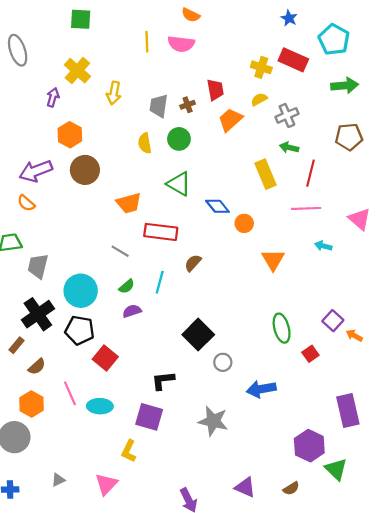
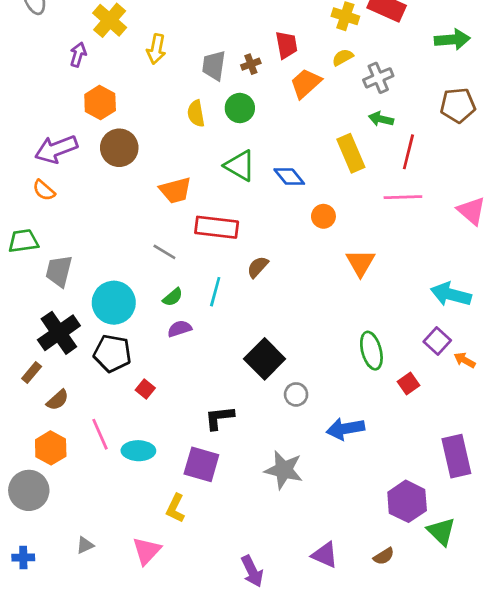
blue diamond: (217, 206) -> (289, 177), moved
cyan arrow: (323, 246) -> (451, 294), moved, size x1.8
red square: (105, 358) -> (145, 389), size x0.6

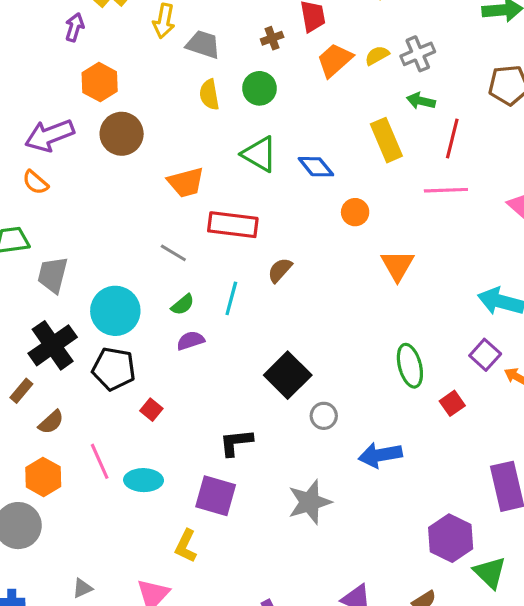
yellow semicircle: (343, 57) -> (377, 55), moved
gray trapezoid: (214, 66) -> (203, 44), moved, turned 100
gray star: (284, 470) -> (310, 502), turned -30

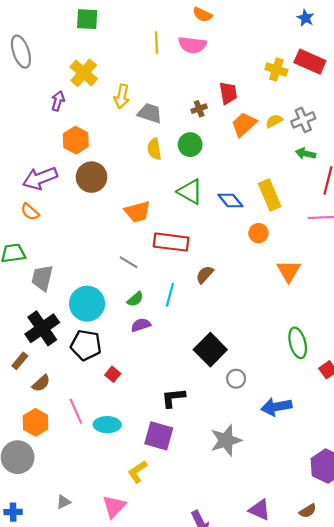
yellow rectangle: (386, 140) -> (270, 195), moved
yellow L-shape: (186, 546) -> (137, 472), turned 30

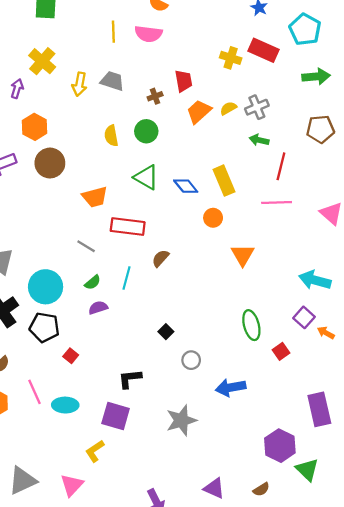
gray trapezoid: (150, 113) -> (112, 81), moved
black square: (210, 350) -> (166, 332), size x0.5
gray triangle: (64, 502) -> (23, 481), size x2.0

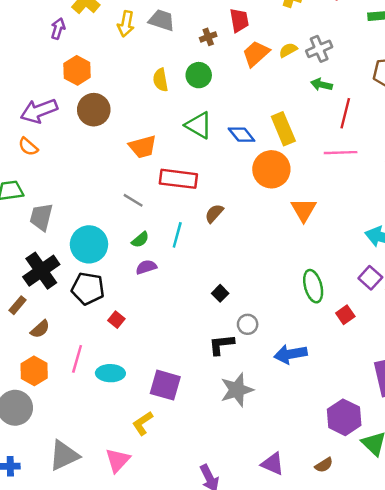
orange circle: (213, 218) -> (271, 169), size x1.8
black L-shape: (130, 379) -> (221, 345), moved
pink line: (35, 392) -> (77, 359), turned 40

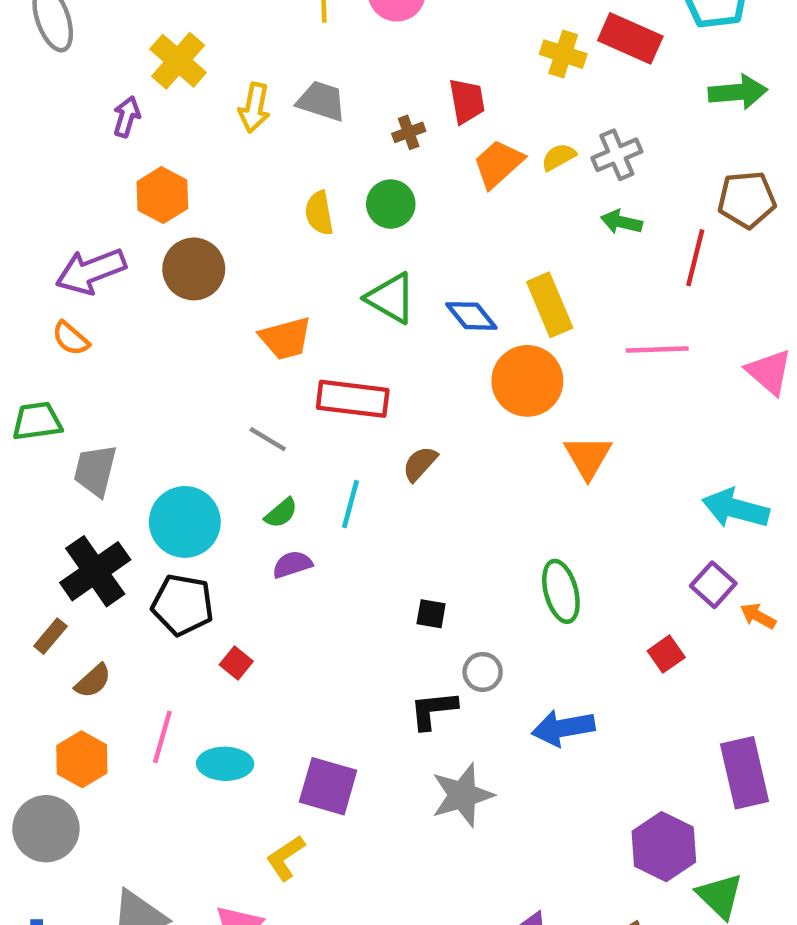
red line: (345, 113) -> (695, 258), moved
green ellipse: (313, 286) -> (561, 591), moved
black square: (220, 293) -> (431, 614), turned -35

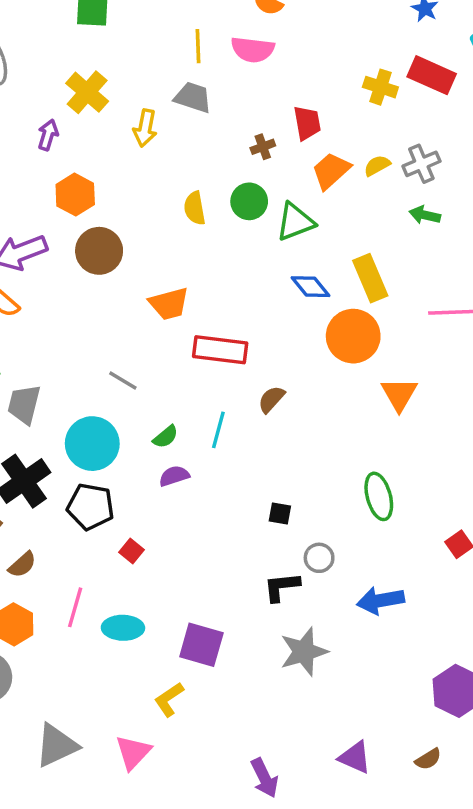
gray trapezoid: (321, 101) -> (193, 97), moved
green triangle: (391, 298) -> (295, 222), moved, turned -51
gray line: (268, 439) -> (123, 380), moved

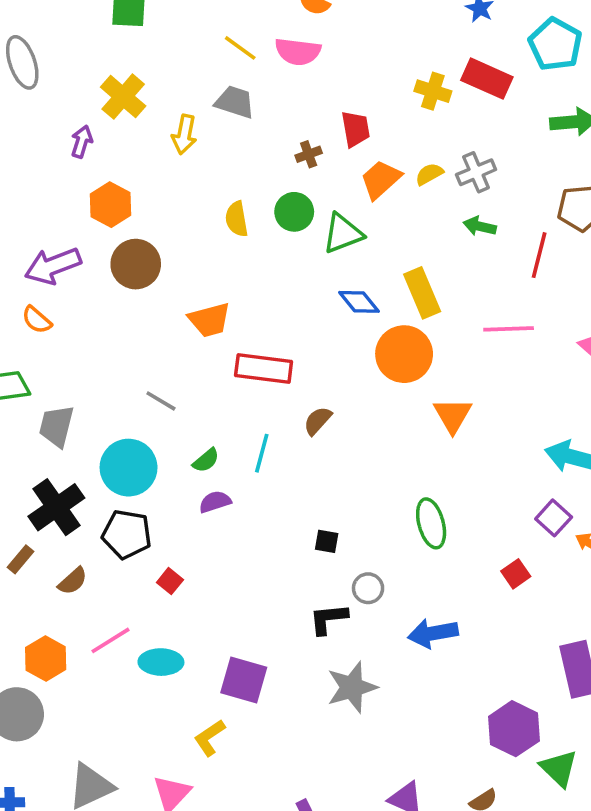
yellow line: (198, 46) -> (240, 48), turned -52
brown semicircle: (22, 565) -> (73, 581), moved
pink line: (75, 607) -> (111, 640), turned 42

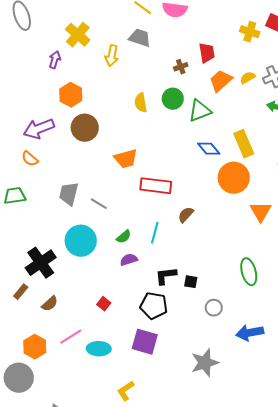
gray trapezoid: (56, 426) -> (69, 194), moved
black pentagon: (127, 534) -> (154, 306), moved
black L-shape: (328, 619) -> (166, 276), moved
purple square: (244, 680) -> (145, 342), moved

